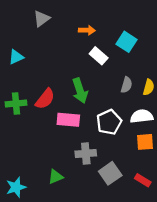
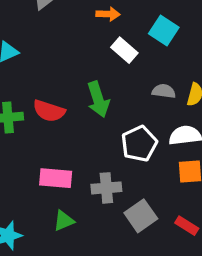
gray semicircle: (126, 85) -> (164, 91), turned -98
red semicircle: (45, 99) -> (49, 111), turned 70
pink rectangle: (68, 120) -> (56, 178), moved

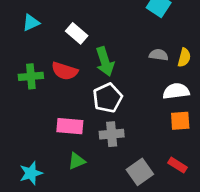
white rectangle: (124, 50) -> (77, 33), moved
white pentagon: (139, 144) -> (108, 98), moved
gray square: (141, 216) -> (140, 172), moved

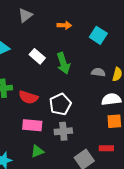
green arrow: (105, 62) -> (63, 63), moved
red semicircle: (65, 71) -> (28, 97), moved
red rectangle: (177, 165) -> (106, 148), moved, turned -32

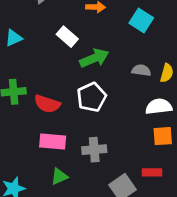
white rectangle: (37, 56) -> (67, 37), moved
green arrow: (63, 63) -> (94, 58), turned -95
white pentagon: (60, 104) -> (92, 97), moved

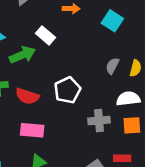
green arrow: (94, 58) -> (22, 55), moved
gray semicircle: (141, 70) -> (112, 66), turned -70
gray cross: (94, 150) -> (99, 121), moved

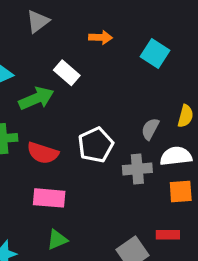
gray semicircle: (112, 66) -> (150, 129), moved
gray cross: (99, 121) -> (137, 169), moved

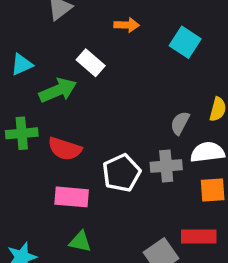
white pentagon: (96, 145) -> (121, 173), moved
red rectangle: (168, 235) -> (199, 236), size x1.4
green triangle: (57, 240) -> (80, 242), turned 35

